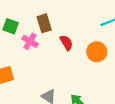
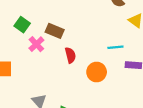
brown rectangle: (44, 23) -> (55, 31), turned -66

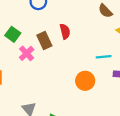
brown rectangle: (55, 31) -> (44, 41), turned 42
red semicircle: (70, 55) -> (65, 31), moved

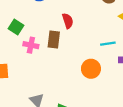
brown rectangle: (44, 41) -> (54, 40), moved, turned 35
pink cross: (27, 53) -> (31, 45), turned -32

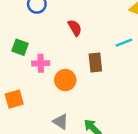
brown rectangle: (54, 40) -> (95, 62), moved
orange circle: (91, 69) -> (65, 80), moved

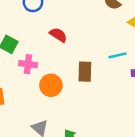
red semicircle: (75, 28) -> (58, 35), moved, turned -35

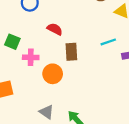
brown rectangle: (85, 72) -> (71, 52), moved

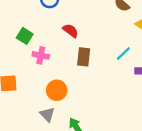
cyan line: (108, 42) -> (123, 53), turned -35
orange circle: (53, 74) -> (57, 90), moved

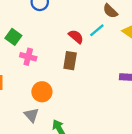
red semicircle: (71, 31) -> (76, 37), moved
cyan line: (123, 53) -> (97, 30), moved

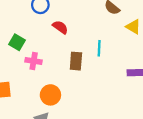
cyan line: (97, 30) -> (99, 48), moved, turned -42
red semicircle: (76, 37) -> (60, 27), moved

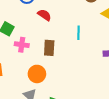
brown rectangle: (76, 61) -> (49, 48), moved

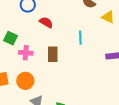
orange circle: (37, 74) -> (25, 81), moved

